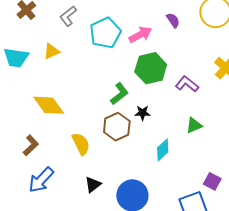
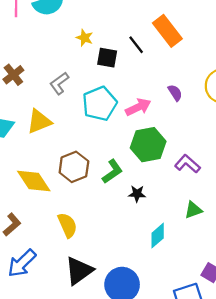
yellow triangle: (51, 51) -> (39, 121), size x1.4
brown hexagon: (117, 127) -> (74, 167), moved
black triangle: (93, 184) -> (79, 271), size x1.6

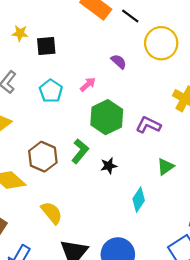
black line: (136, 45) -> (130, 16), moved
cyan pentagon: (100, 104) -> (51, 91), size x0.7
pink arrow: (138, 107) -> (88, 84), size x0.7

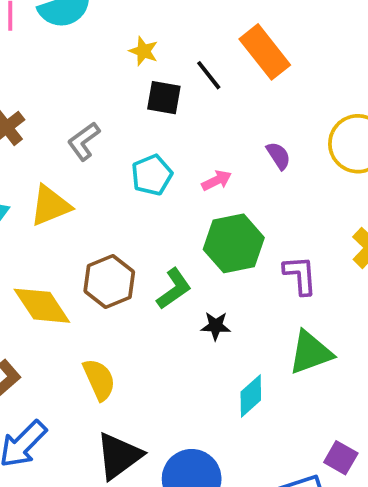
black line: (130, 16) -> (209, 75), moved
yellow star: (20, 33) -> (144, 51), moved
purple L-shape: (148, 125) -> (300, 275), turned 45
green triangle: (166, 167) -> (310, 353), size x1.5

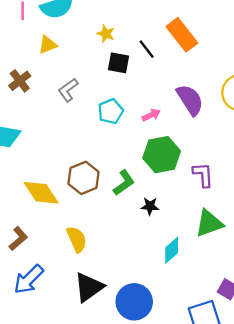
purple semicircle: (278, 156) -> (190, 100), size x1.8
yellow triangle: (50, 206) -> (48, 45), moved, size x0.7

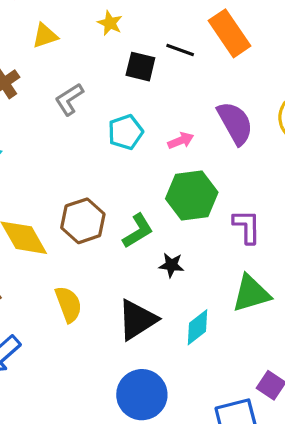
yellow star: (106, 34) -> (110, 23), moved
black line: (147, 49) -> (180, 50), turned -36
black triangle: (89, 287) -> (137, 320), moved

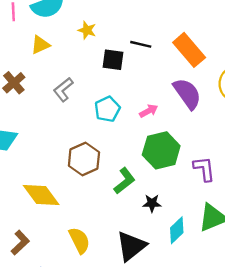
orange rectangle: (229, 33) -> (189, 50), moved
brown hexagon: (83, 221) -> (84, 159), moved
cyan diamond: (197, 327) -> (177, 230), moved

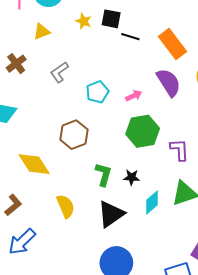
black square: (113, 60) -> (111, 19), moved
green L-shape: (124, 181) -> (103, 174), moved, turned -40

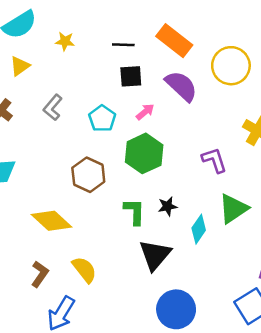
black square: (111, 19) -> (131, 76), moved
green hexagon: (143, 131) -> (144, 153), moved
yellow semicircle: (66, 206) -> (84, 270), moved

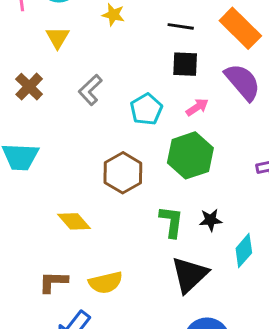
yellow triangle: (20, 66) -> (58, 37), turned -30
yellow diamond: (52, 221) -> (74, 221), size x0.7
yellow semicircle: (84, 270) -> (106, 283), turned 108
brown L-shape: (40, 274) -> (53, 282), turned -130

